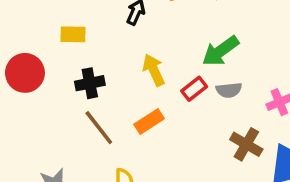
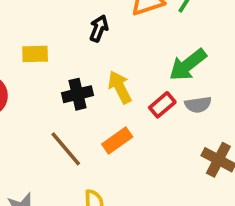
black cross: (90, 83) -> (78, 94), moved

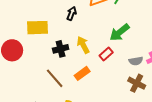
yellow rectangle: (35, 54) -> (37, 28), size x1.5
gray semicircle: (198, 105) -> (136, 61), moved

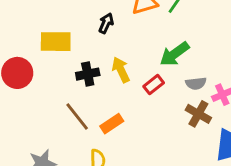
gray semicircle: (136, 61) -> (196, 83), moved
orange rectangle: (82, 73) -> (112, 124), moved
brown cross: (137, 83) -> (198, 114), moved

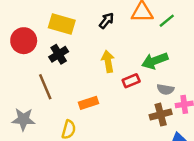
black cross: (88, 74) -> (59, 54), moved, turned -36
brown cross: (198, 114) -> (161, 115), turned 30
brown line: (77, 116) -> (45, 87), moved

